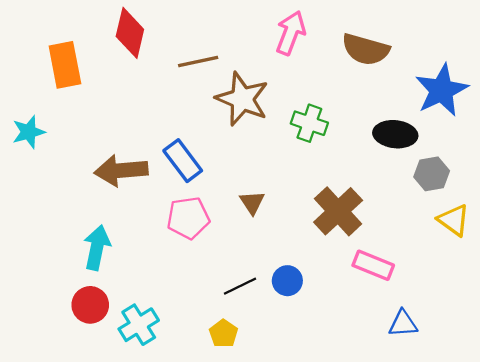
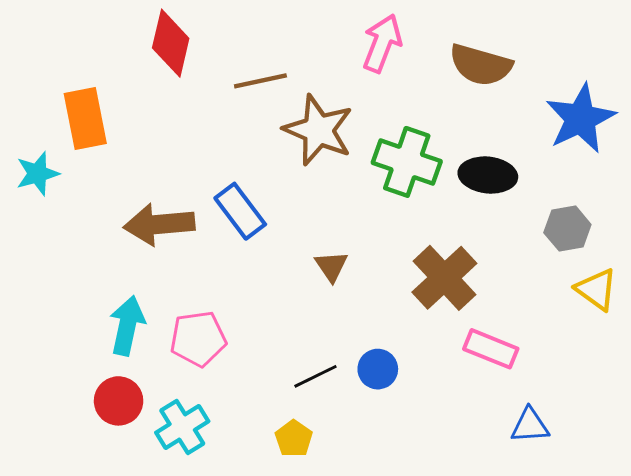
orange rectangle: (65, 65) -> (85, 119), moved
green cross: (309, 123) -> (407, 162), size x1.4
black ellipse: (395, 134) -> (488, 175), moved
pink pentagon: (188, 218) -> (198, 339), moved

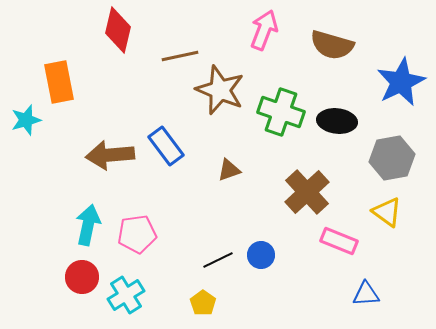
gray hexagon: (567, 229) -> (392, 158), size x1.4
brown triangle: (331, 266) -> (229, 170), moved, turned 45
yellow triangle: (596, 289) -> (387, 212), moved

